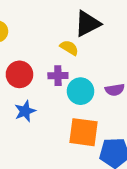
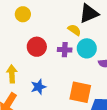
cyan circle: (81, 91) -> (87, 48), moved
blue star: (25, 111) -> (38, 87), moved

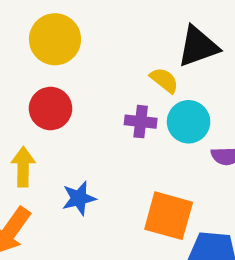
yellow circle: (23, 14) -> (55, 39), size x1.5
red circle: (37, 47) -> (51, 108), moved

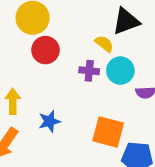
red circle: (51, 108) -> (45, 50), moved

